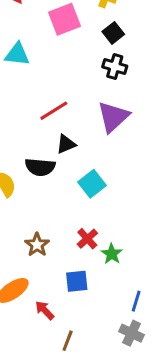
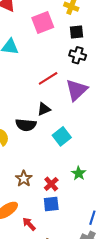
black square: (113, 33) -> (77, 32), turned 32
red line: (54, 111) -> (48, 78), moved
red cross: (87, 239) -> (51, 184), moved
green star: (112, 254) -> (79, 173), moved

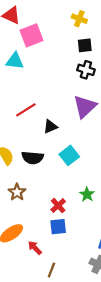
pink square: (43, 23) -> (31, 35), moved
red line: (48, 78) -> (26, 110), moved
black semicircle: (26, 125) -> (33, 158), moved
brown star: (24, 179) -> (17, 192), moved

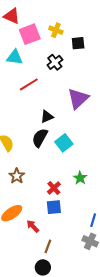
yellow cross: (79, 19) -> (56, 30), moved
black cross: (86, 70) -> (55, 62), moved, turned 35
red line: (26, 110) -> (29, 84), moved
black semicircle: (33, 158) -> (40, 138), moved, turned 114

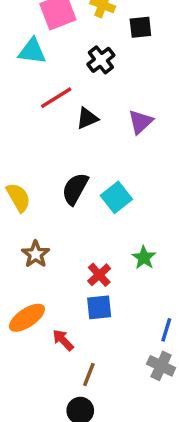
purple triangle: (78, 99) -> (140, 122), size x0.7
black triangle: (47, 117) -> (87, 118), moved

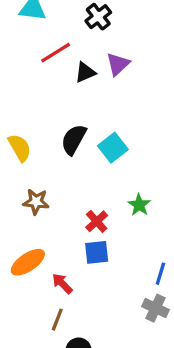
purple triangle: (140, 122) -> (118, 64), moved
brown star: (36, 254) -> (36, 202), turned -30
brown line: (89, 374) -> (57, 320), moved

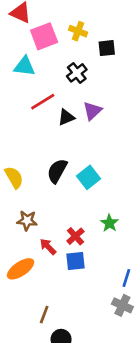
red arrow: (62, 284) -> (48, 247), moved

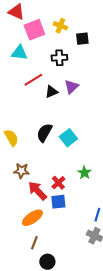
black cross: (77, 73) -> (59, 58), turned 35
red arrow: (48, 247) -> (37, 191), size x1.5
orange ellipse: (21, 269) -> (32, 218), moved

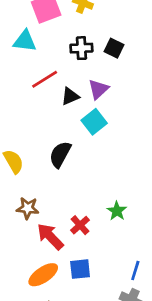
black square: (82, 39) -> (114, 48), moved, turned 32
cyan square: (68, 138) -> (94, 122), moved
blue square: (58, 202) -> (80, 269), moved

